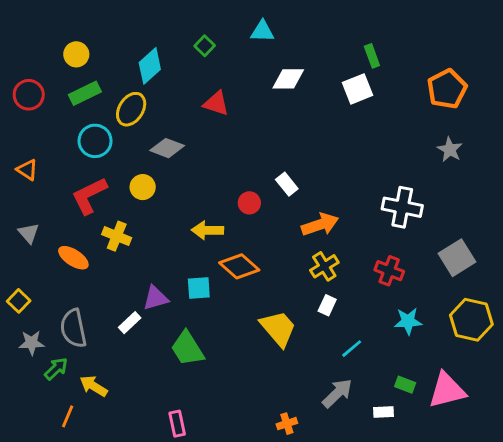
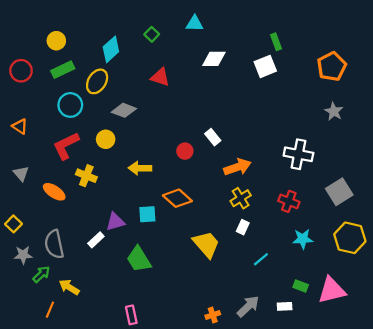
yellow arrow: (208, 230) -> (140, 168), moved
gray arrow: (337, 393) -> (248, 306), moved

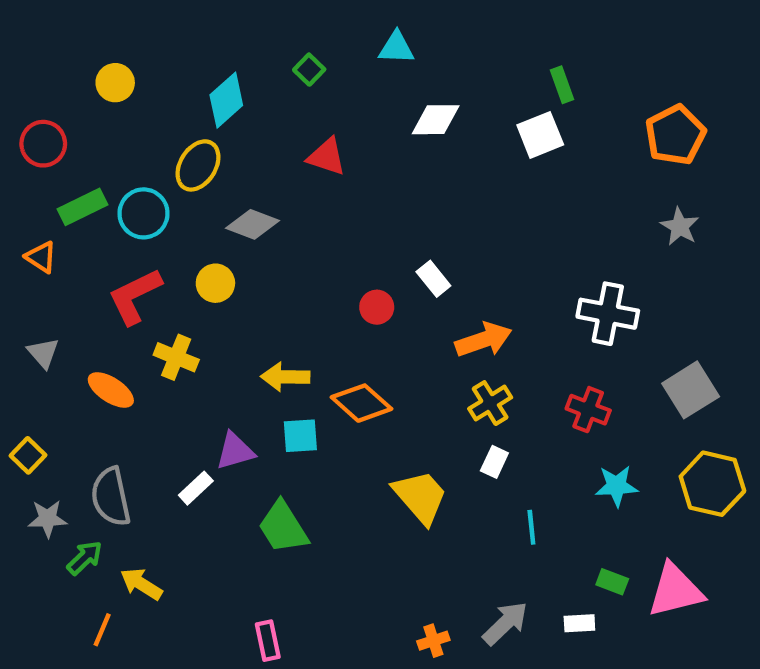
green rectangle: (63, 70) -> (82, 207), moved
yellow arrow: (140, 168) -> (285, 377), moved
cyan line: (261, 259) -> (531, 527), turned -56

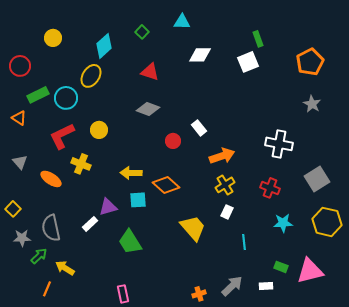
gray diamond: (252, 224) -> (148, 109), moved

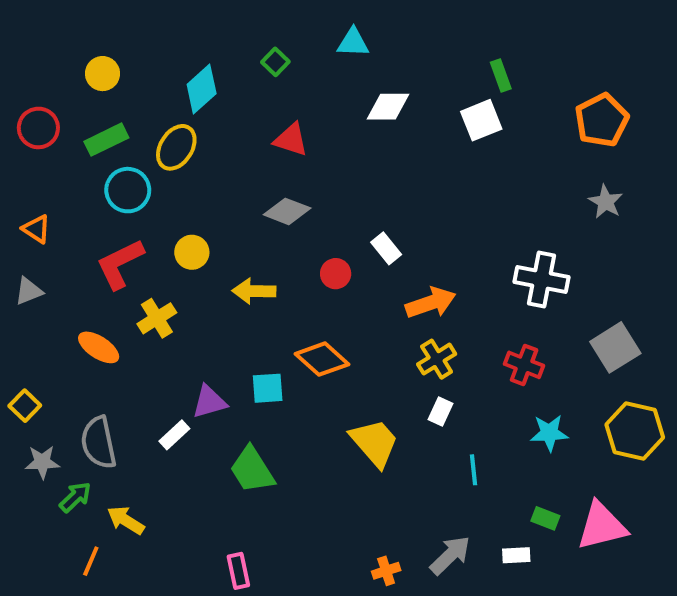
green rectangle: (38, 95) -> (106, 140), moved
gray triangle: (20, 162) -> (29, 291), moved, turned 49
yellow cross: (81, 164) -> (157, 318), turned 36
yellow arrow: (131, 173) -> (254, 291), moved

